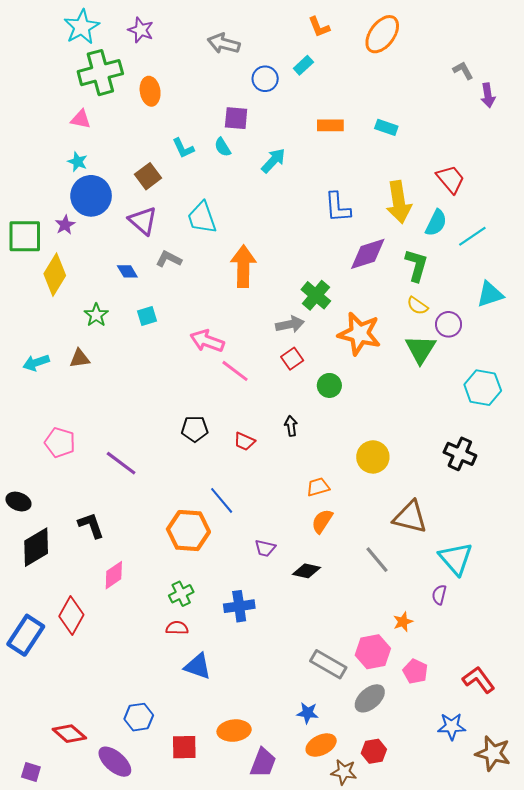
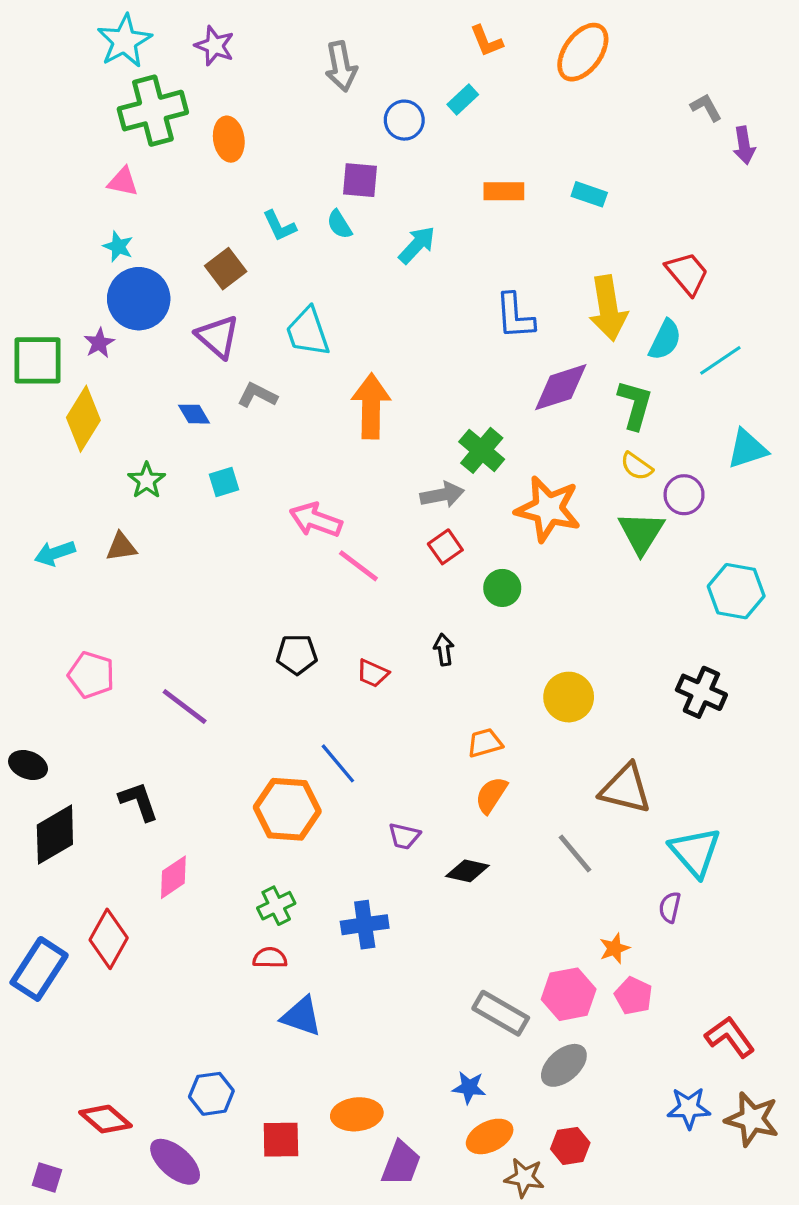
gray arrow: (224, 44) -> (341, 66), turned -116
pink pentagon: (415, 671) -> (633, 996), moved
brown star: (493, 753) -> (752, 1119), moved

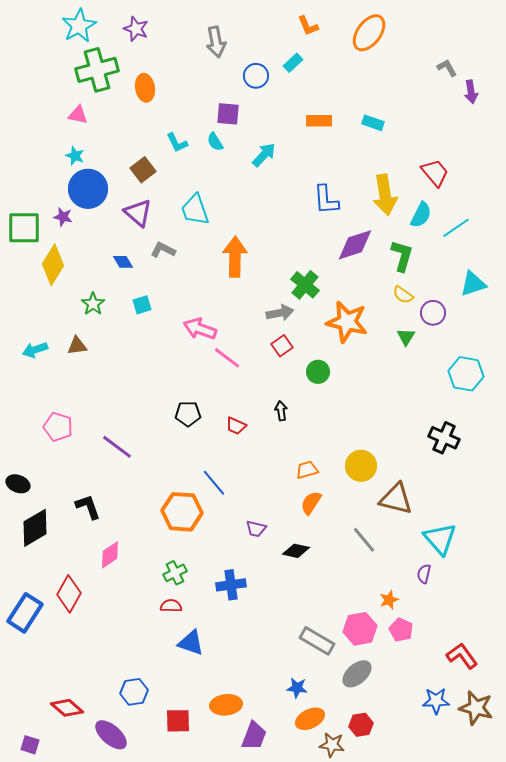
purple star: (99, 343) -> (63, 217), turned -30
green triangle: (641, 533) -> (406, 337), size x0.6
yellow circle: (569, 697) -> (361, 466), moved

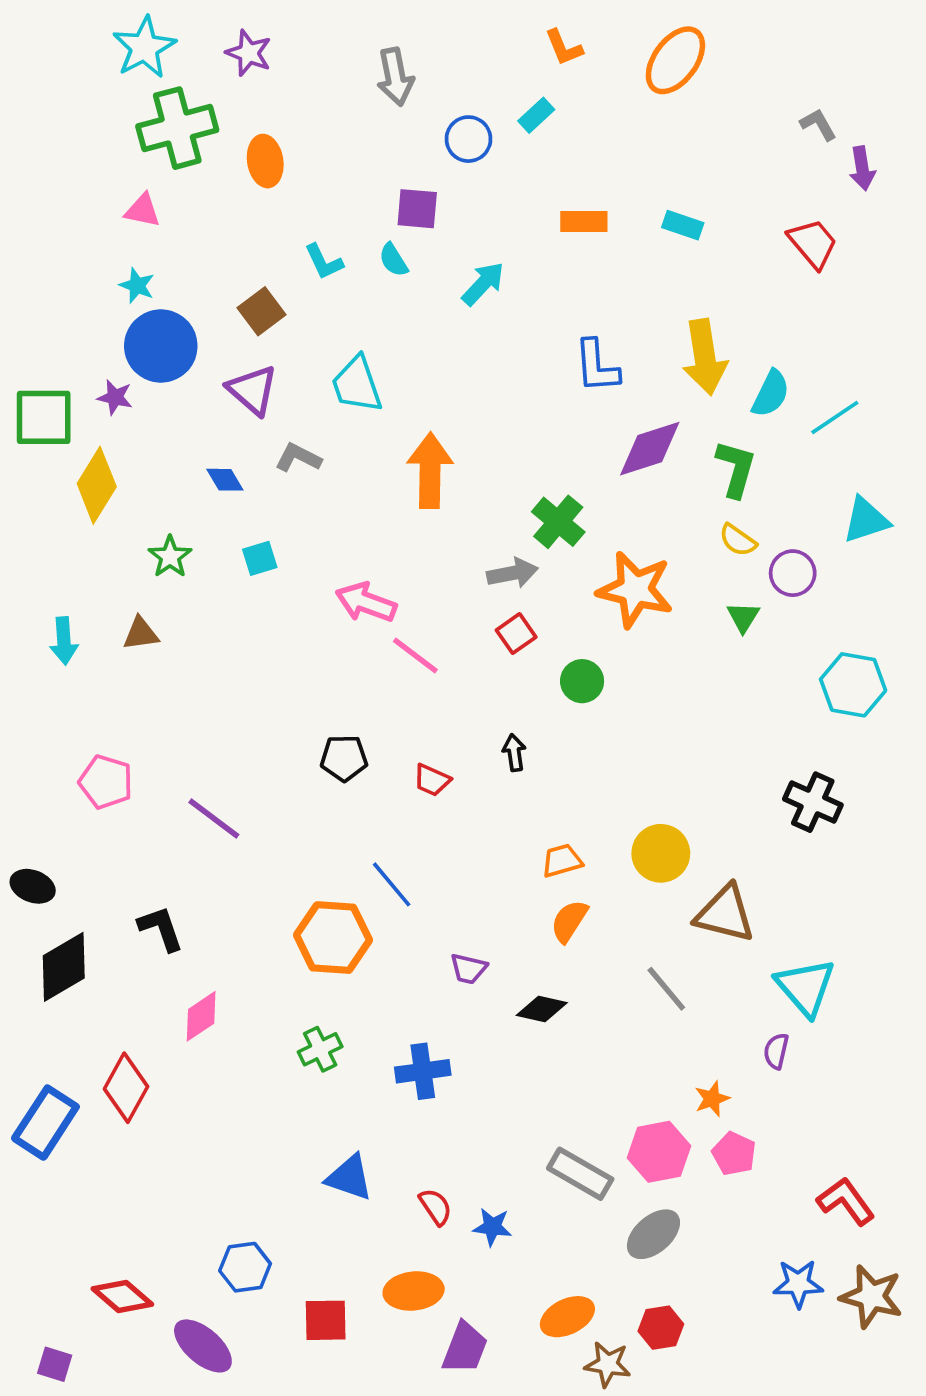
red trapezoid: (435, 173) -> (813, 243), moved
cyan arrow: (35, 350) -> (64, 641), turned -75
red semicircle: (171, 606) -> (436, 1207), moved, turned 55
blue star: (297, 688) -> (492, 1227), moved

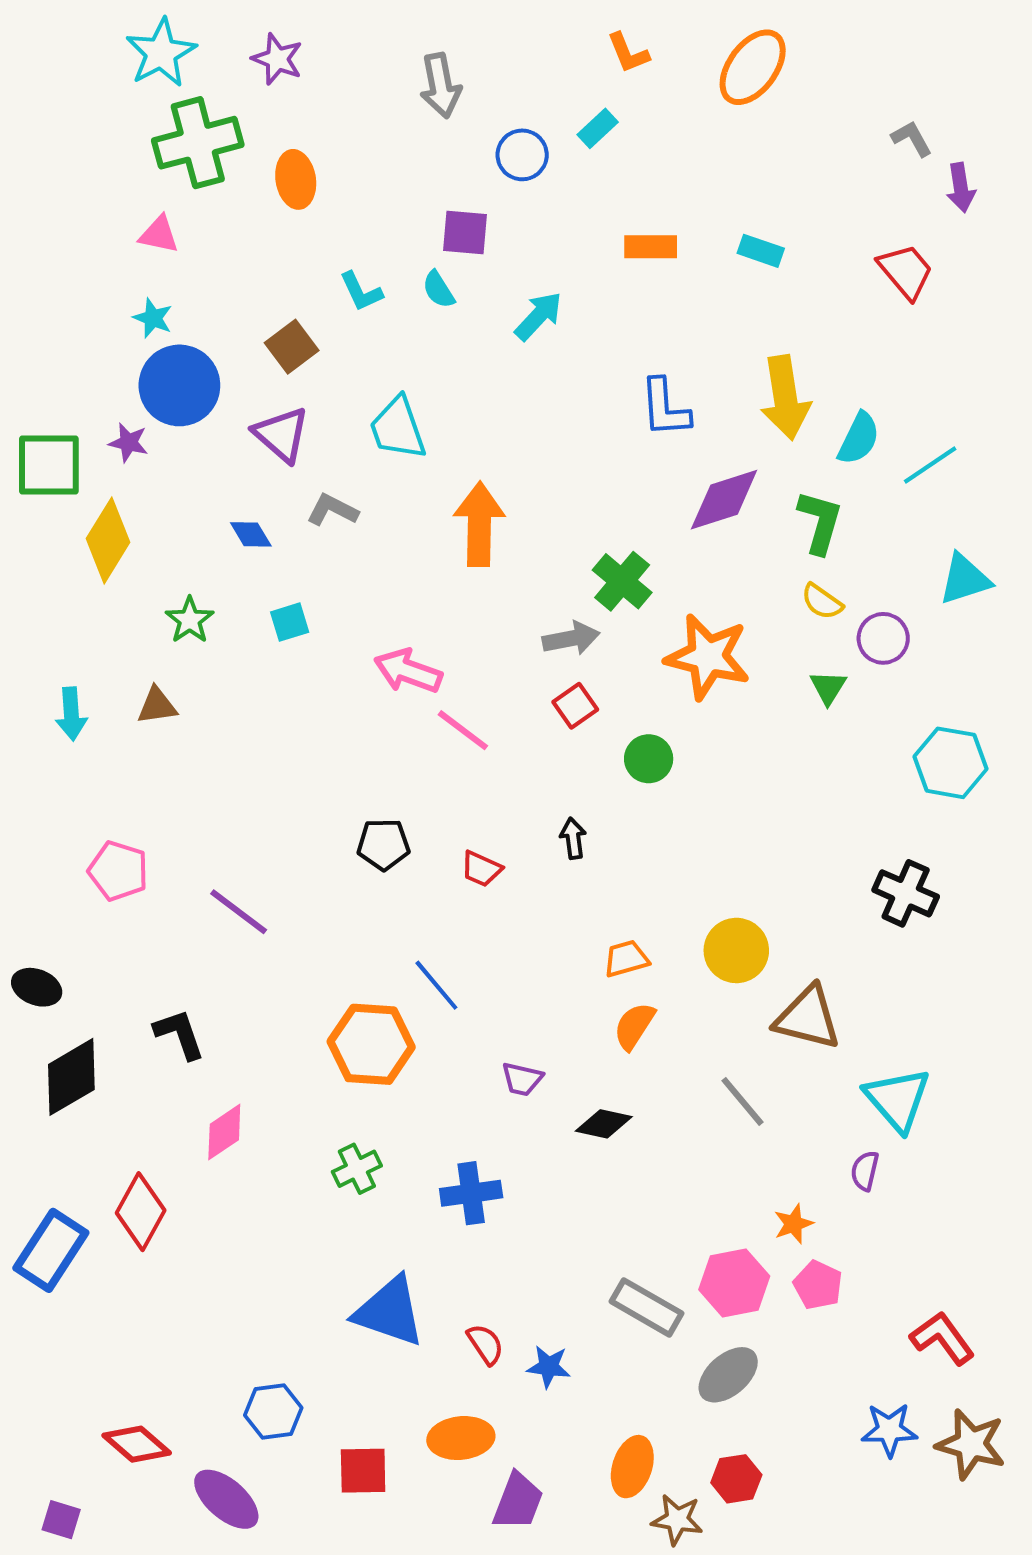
blue triangle: (349, 1177) -> (390, 1312), size x1.4
orange ellipse: (567, 1317) -> (632, 1467), turned -46

